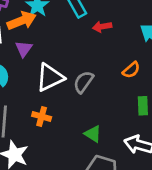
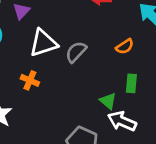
green triangle: (93, 134) -> (108, 101), moved

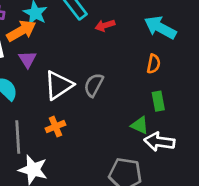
orange semicircle: (125, 46) -> (154, 64), moved, turned -30
orange cross: (30, 80) -> (55, 127), turned -30

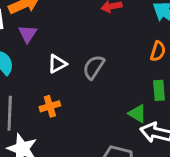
white triangle: (58, 85) -> (57, 64), size x0.6

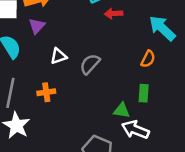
green triangle: (137, 114) -> (122, 110), turned -30

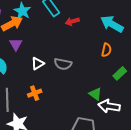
gray semicircle: (90, 64) -> (63, 64), turned -108
green rectangle: (144, 93) -> (120, 73), moved, turned 56
green triangle: (122, 110) -> (95, 94), turned 40

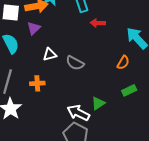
green triangle: (95, 94) -> (98, 103), turned 32
white arrow: (109, 106) -> (78, 113), moved

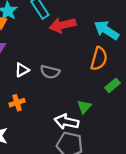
red arrow: (98, 23) -> (63, 25), size x1.6
orange semicircle: (123, 63) -> (99, 59), size x1.5

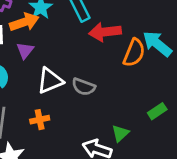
orange semicircle: (99, 59) -> (134, 53), moved
white triangle: (22, 70) -> (50, 81), size x1.5

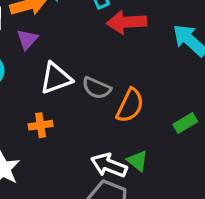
orange semicircle: (134, 53) -> (130, 105), moved
green triangle: (120, 133) -> (137, 161), moved, turned -42

